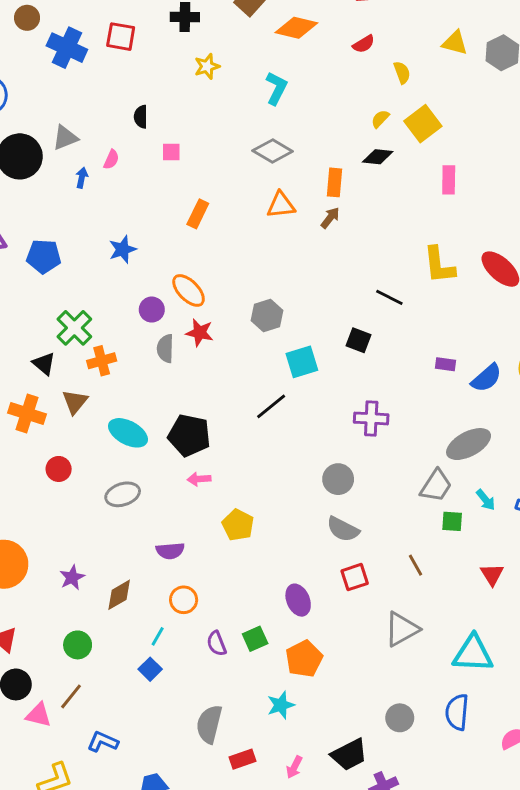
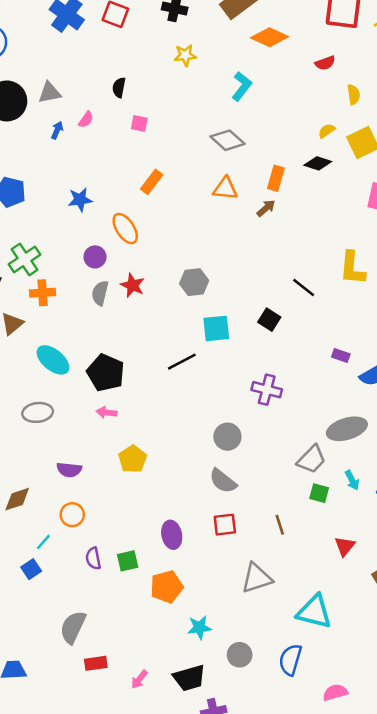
orange ellipse: (189, 290) -> (125, 228), moved
cyan star: (281, 705) -> (199, 628), moved

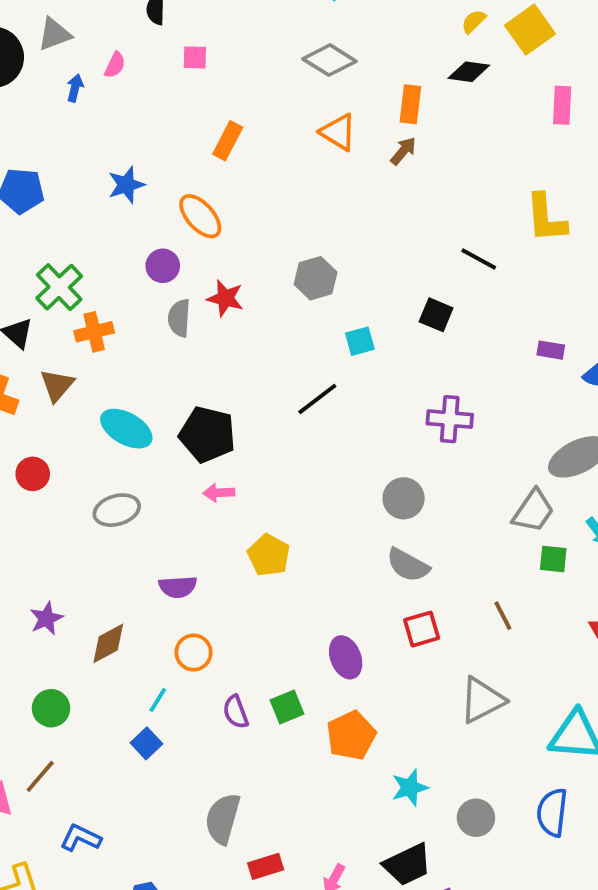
orange triangle: (225, 189) -> (338, 132), turned 36
cyan square: (216, 328) -> (360, 341), size x0.7

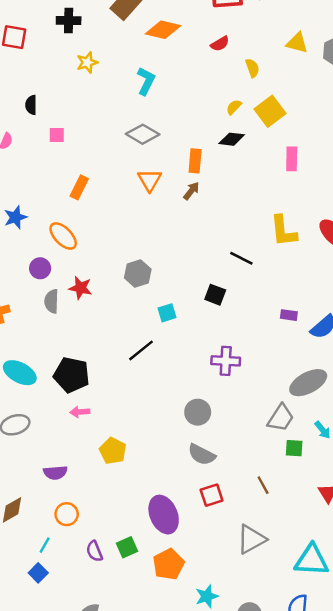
orange triangle: (338, 132) -> (150, 180), turned 30
purple ellipse: (346, 657) -> (164, 515), size x1.4

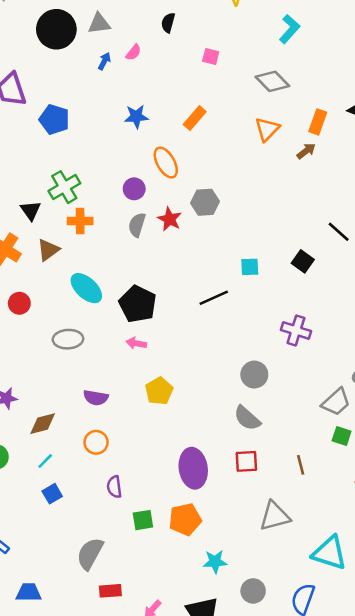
pink square: (57, 135) -> (211, 56), moved
blue star: (15, 217) -> (136, 117), moved
gray hexagon: (138, 273) -> (205, 202), moved
cyan line: (45, 545) -> (45, 461), moved
green square: (127, 547) -> (143, 520), moved

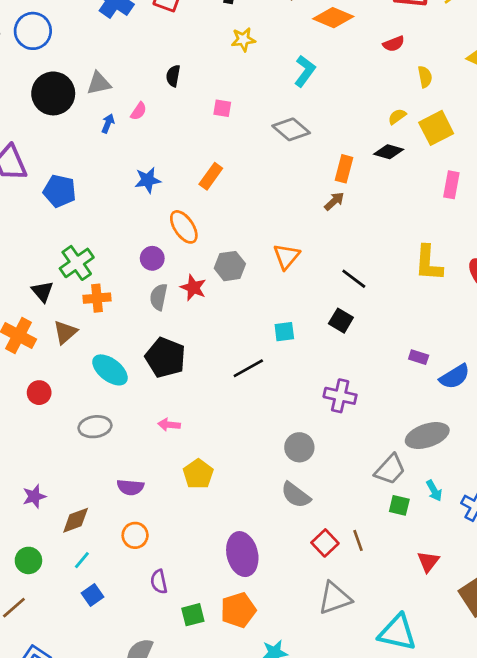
orange triangle: (267, 129) -> (286, 256), moved
black line: (339, 232) -> (354, 279), moved
black pentagon: (138, 304) -> (165, 357), moved
red square: (246, 461) -> (325, 543), moved, turned -35

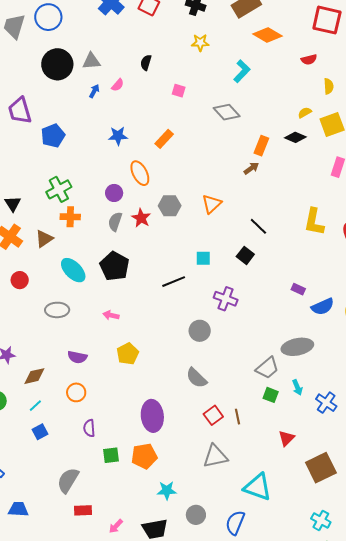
blue pentagon: (60, 191) -> (53, 136), turned 30
black triangle: (43, 291) -> (13, 204), moved
purple cross: (340, 396) -> (226, 299), moved
gray circle: (299, 447) -> (200, 331), moved

